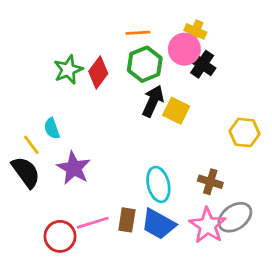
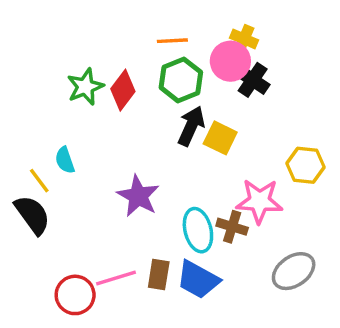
purple star: (74, 168) -> (138, 196), moved
brown cross: (210, 182) -> (232, 227), moved
pink star: (208, 225) -> (259, 201), moved, turned -30

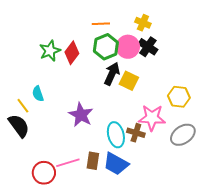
pink circle: (230, 61) -> (128, 47), moved
gray ellipse: (294, 271) -> (183, 135), moved

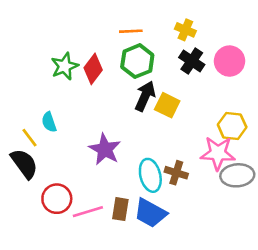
pink circle: (128, 47) -> (229, 61), moved
pink star: (152, 118) -> (218, 153), moved
gray ellipse: (183, 135) -> (237, 175), turned 30
red circle: (44, 173) -> (57, 199), moved

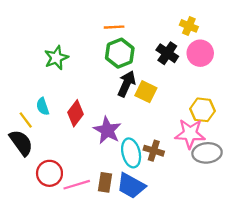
yellow cross: (185, 30) -> (189, 26), moved
red diamond: (93, 69) -> (76, 113), moved
purple star: (105, 149) -> (107, 130), moved

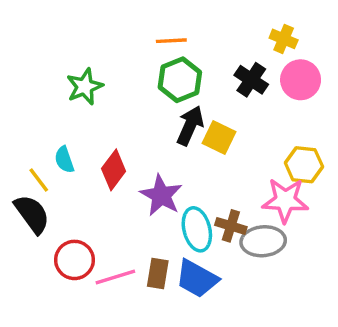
gray ellipse: (207, 153) -> (263, 241), moved

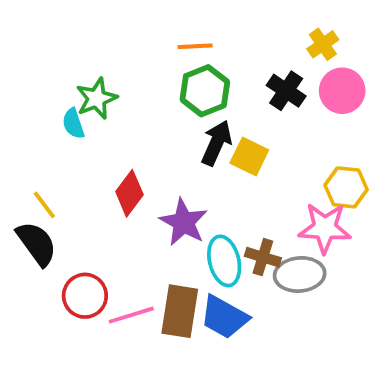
yellow cross: (284, 39) -> (323, 44), turned 32
cyan semicircle: (64, 160) -> (73, 124), moved
brown rectangle: (158, 274) -> (180, 311), size x1.5

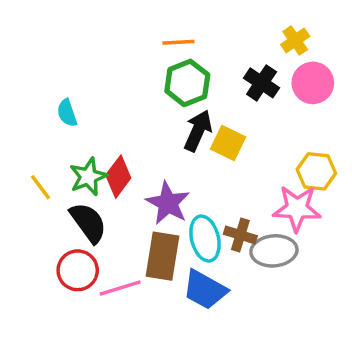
green star: (97, 98) -> (88, 177), moved
black semicircle: (37, 244) -> (88, 223), moved
brown rectangle: (180, 311) -> (163, 256), moved

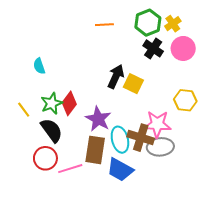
green hexagon: (187, 83) -> (148, 23), moved
pink star: (297, 208) -> (157, 124), moved
brown cross: (240, 235) -> (141, 138), size x1.4

